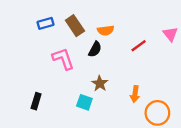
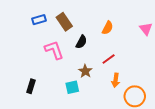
orange semicircle: (106, 30) -> (108, 28), moved, turned -56
red line: (139, 46) -> (109, 59), moved
cyan square: (84, 102) -> (72, 87), turned -32

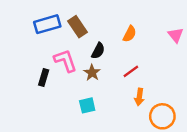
blue rectangle: (39, 20) -> (47, 24), size x1.5
brown star: (85, 71) -> (92, 73), moved
black rectangle: (31, 86) -> (44, 78), moved

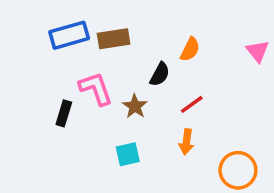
brown rectangle: (78, 27) -> (114, 39), turned -65
black semicircle: (98, 51) -> (160, 74), moved
orange arrow: (139, 97) -> (186, 142), moved

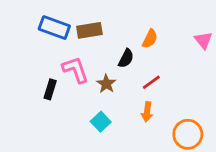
blue rectangle: (69, 35) -> (54, 28), turned 36
cyan square: (128, 154) -> (101, 122), turned -30

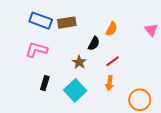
pink L-shape: (75, 70) -> (37, 50), moved, turned -55
black rectangle: (50, 89) -> (45, 83), moved
cyan square: (101, 122) -> (75, 90), size x1.5

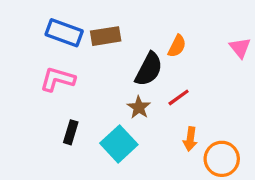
black semicircle: (94, 43) -> (149, 69), size x1.5
brown star: (79, 62) -> (139, 107), moved
orange arrow: (110, 83) -> (190, 139), moved

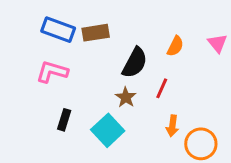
orange semicircle: (177, 46) -> (175, 46), moved
red line: (179, 97) -> (162, 88), turned -30

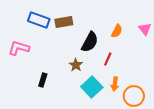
pink L-shape: (52, 72) -> (19, 48), moved
brown star: (126, 97) -> (76, 65), moved
cyan square: (108, 130) -> (92, 87), moved

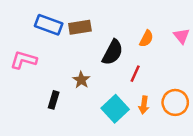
brown star: (76, 65) -> (81, 80), moved
orange circle: (134, 96) -> (175, 102), moved

